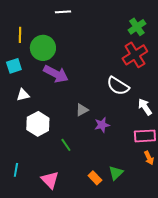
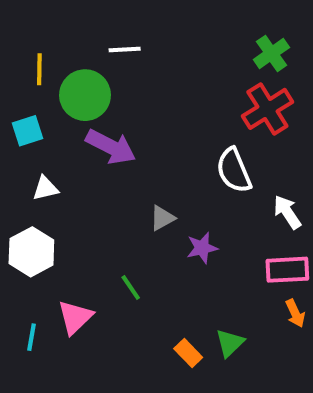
white line: (63, 12) -> (125, 49), moved
white semicircle: (118, 86) -> (234, 170), turned 35
white hexagon: (38, 124) -> (31, 252), moved
pink triangle: (50, 180) -> (75, 317), moved, turned 30

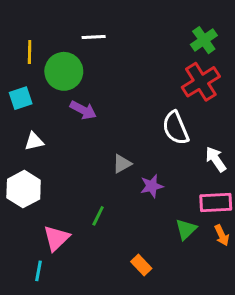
purple arrow: (111, 147) -> (83, 110), size x0.7
green line: (131, 287) -> (98, 216), turned 60
cyan line: (31, 337) -> (38, 271), moved
green triangle: (230, 343) -> (186, 229), moved

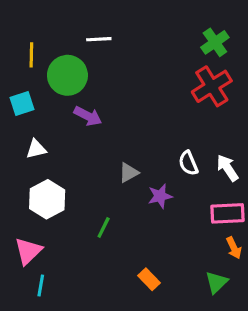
white semicircle: (176, 128) -> (188, 163), moved, size x0.7
white hexagon: (24, 189) -> (47, 199), moved
green triangle: (186, 229) -> (216, 282), moved
pink triangle: (56, 238) -> (28, 251), moved

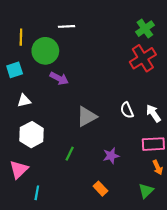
gray triangle: (129, 173) -> (87, 117), size x1.5
purple star: (160, 196) -> (111, 156), moved
cyan line: (41, 286) -> (37, 193), moved

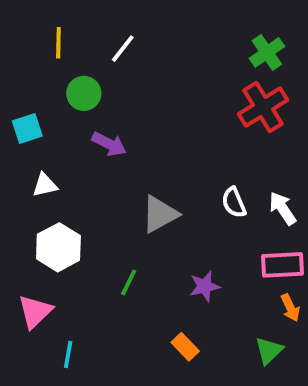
white line: (67, 26) -> (123, 49), turned -49
yellow line: (21, 37) -> (58, 43), moved
green circle: (45, 51) -> (84, 93), size x0.7

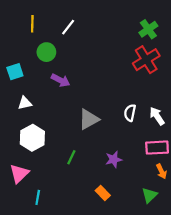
white semicircle: (234, 203) -> (130, 113), turned 35

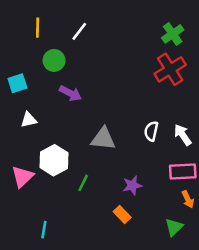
gray triangle: (89, 119) -> (103, 139), turned 35
white hexagon: (32, 138) -> (54, 160), moved
pink triangle: (19, 174) -> (22, 177), moved
orange rectangle: (103, 193) -> (122, 214), moved

